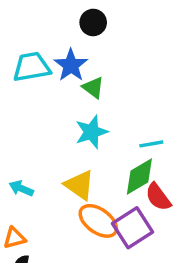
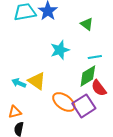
green triangle: (93, 87) -> (87, 24), moved
yellow triangle: (79, 185) -> (37, 81), moved

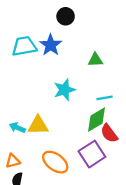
green triangle: (87, 24) -> (95, 60), turned -40
yellow triangle: (37, 81) -> (38, 125), turned -36
orange ellipse: (64, 102) -> (55, 162), moved

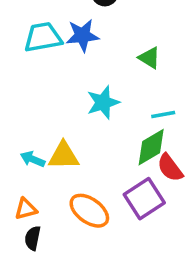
blue star: (51, 45) -> (82, 35), turned 30
green triangle: (95, 60) -> (149, 58), turned 35

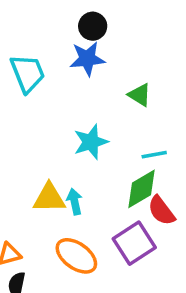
blue star: (82, 35) -> (87, 59), moved
cyan trapezoid: (43, 37) -> (28, 73), turned 78
cyan arrow: (33, 159) -> (75, 202), moved, turned 55

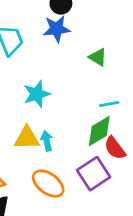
cyan star: (91, 142) -> (37, 94), moved

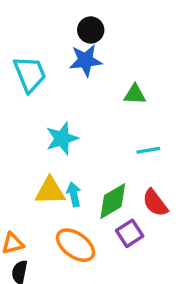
green triangle: (98, 57) -> (135, 94), turned -30
green diamond: (99, 131) -> (113, 201), moved
purple square: (94, 174) -> (130, 233), size x0.7

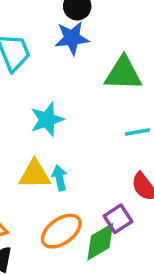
green triangle: (135, 94) -> (123, 74), size x1.6
green diamond: (113, 201) -> (100, 242), moved
orange ellipse: (75, 245) -> (61, 231), turned -72

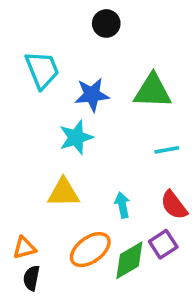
blue star: (72, 38) -> (92, 95), moved
cyan arrow: (59, 178) -> (122, 205), moved
purple square: (118, 219) -> (163, 244), moved

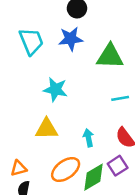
blue star: (92, 95) -> (71, 39), moved
cyan star: (76, 137) -> (55, 90), turned 30

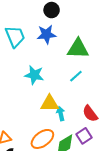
cyan line: (120, 98) -> (76, 76), moved, turned -32
yellow triangle: (47, 129) -> (50, 103), moved

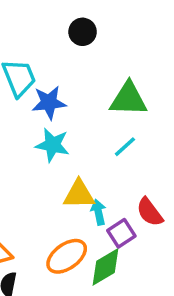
blue star: (46, 34) -> (49, 103), moved
purple square: (84, 136) -> (121, 233), moved

